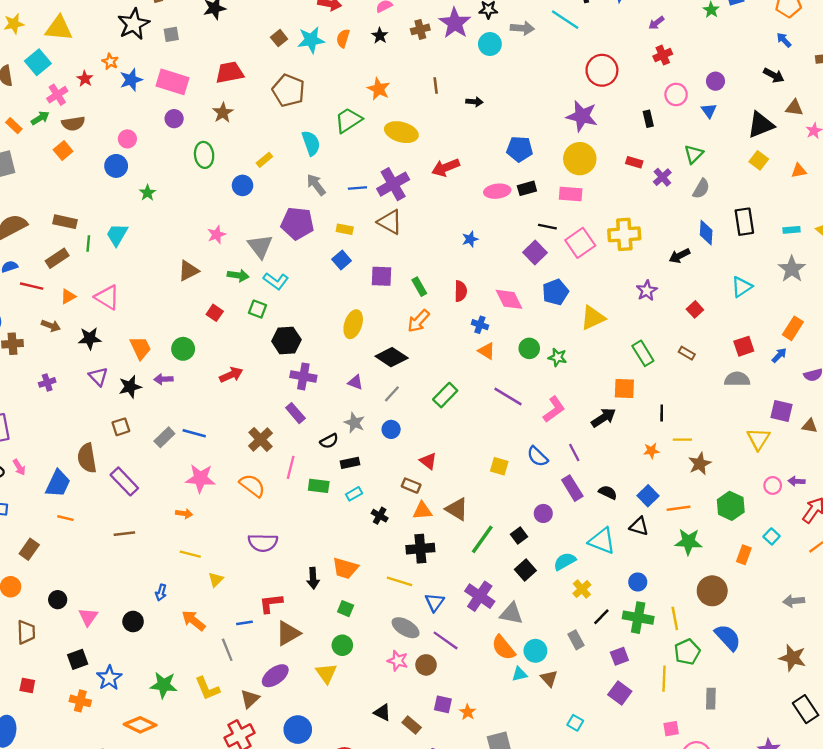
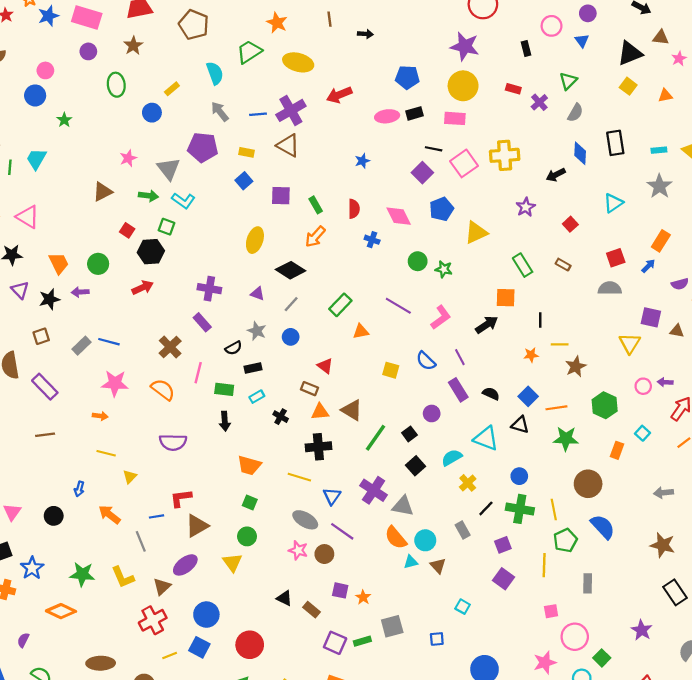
black hexagon: (286, 340) -> (151, 252), moved
orange triangle: (487, 351) -> (361, 331), moved, turned -42
black arrow: (313, 578) -> (225, 421), moved

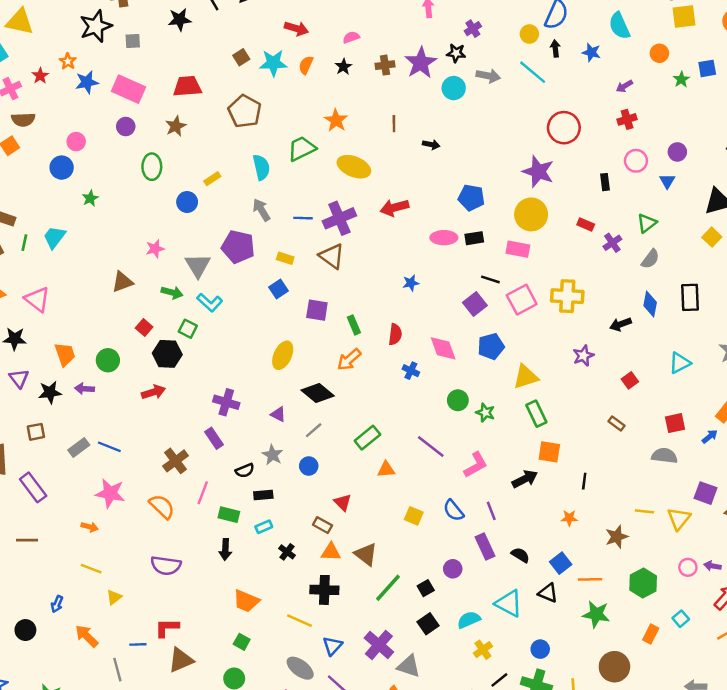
green rectangle: (523, 265) -> (536, 414), moved
yellow line: (560, 344) -> (645, 511), moved

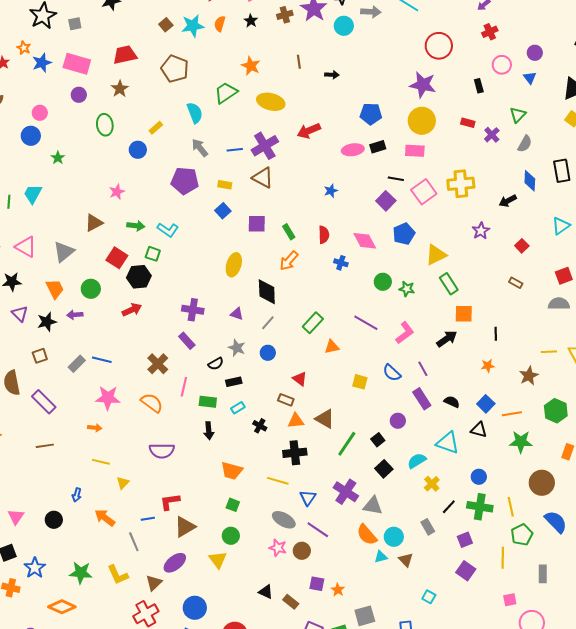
gray triangle: (198, 266) -> (64, 252), moved, turned 30
red square: (144, 328) -> (117, 258), size x1.5
black diamond: (318, 393) -> (267, 292), turned 56

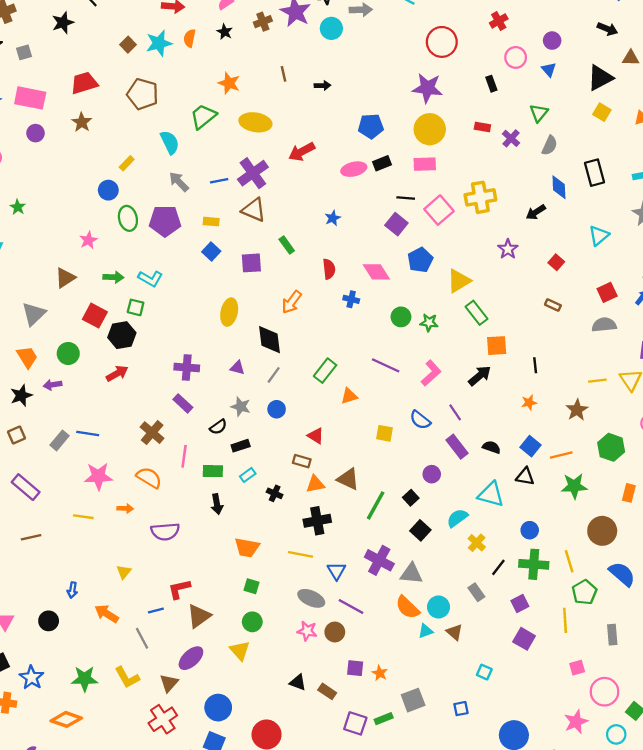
green ellipse: (105, 125) -> (128, 218), moved
green rectangle: (289, 232) -> (287, 245), moved
orange arrow: (95, 428) -> (125, 508), moved
yellow line: (101, 462) -> (83, 517), moved

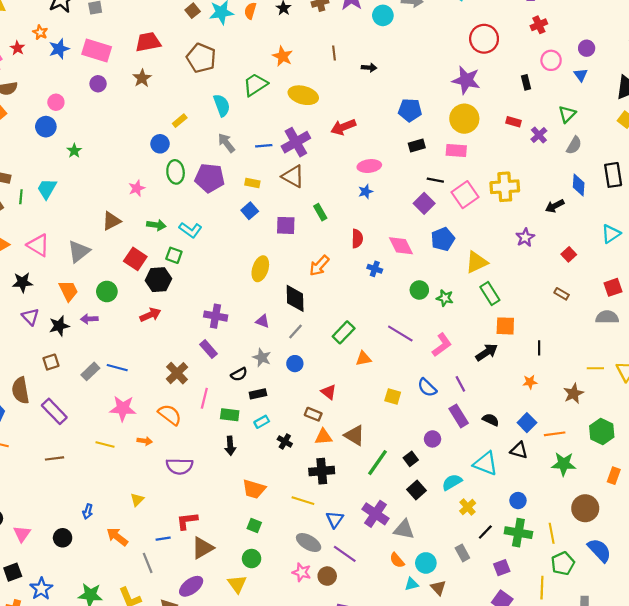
pink ellipse: (354, 169) -> (369, 166), moved
orange semicircle: (407, 607) -> (397, 560), size x0.7

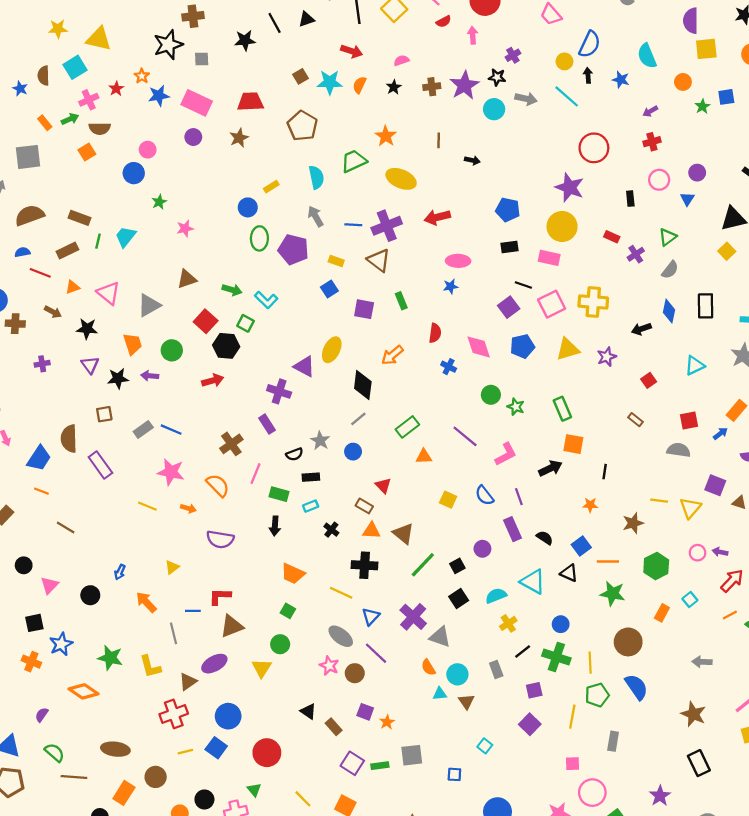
pink star: (137, 188) -> (185, 228), moved
yellow triangle: (477, 262) -> (568, 349), moved
purple triangle: (263, 321) -> (304, 366), moved, size x1.5
brown line: (54, 458) -> (66, 527), moved, turned 30

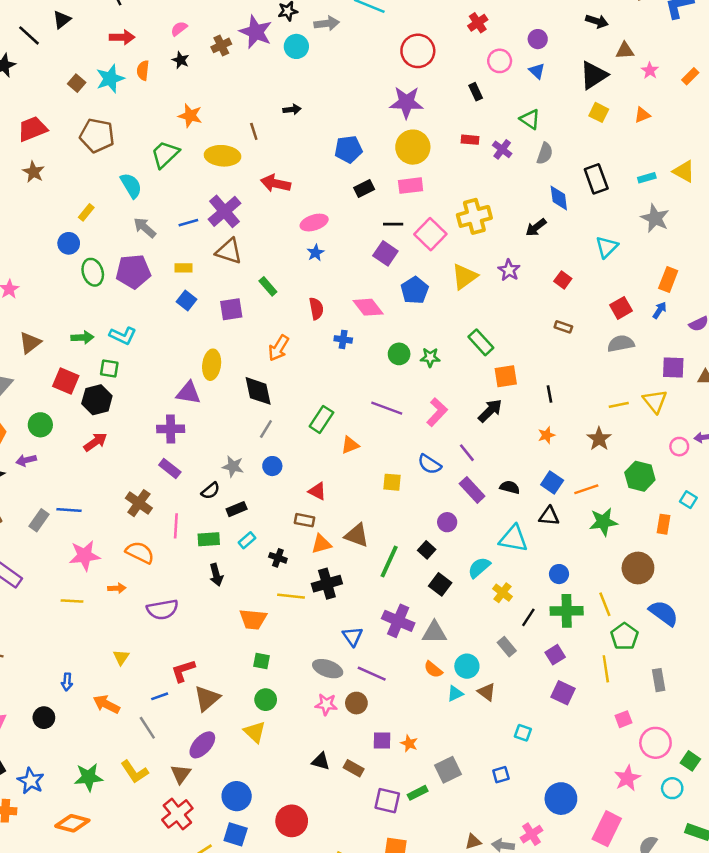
brown line: (439, 140) -> (254, 131), moved
red arrow: (437, 217) -> (276, 183), turned 45
green triangle: (668, 237) -> (530, 119), turned -30
yellow line: (341, 593) -> (291, 596), moved

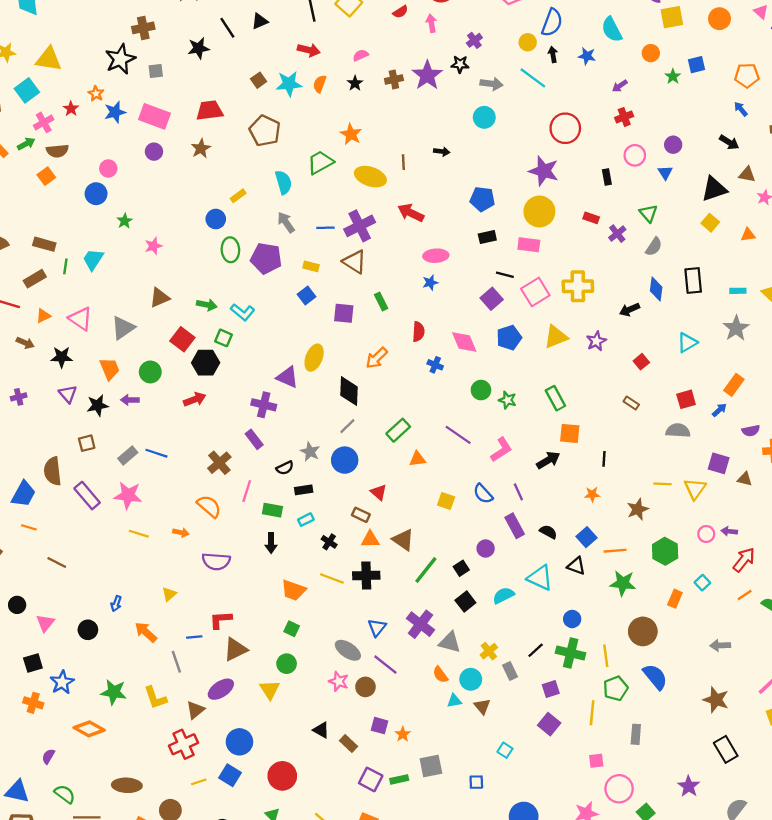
cyan circle: (296, 46) -> (484, 117), moved
blue circle: (272, 466) -> (345, 460), size x1.5
pink star: (85, 556) -> (128, 495), moved
yellow cross: (503, 593) -> (489, 651), moved

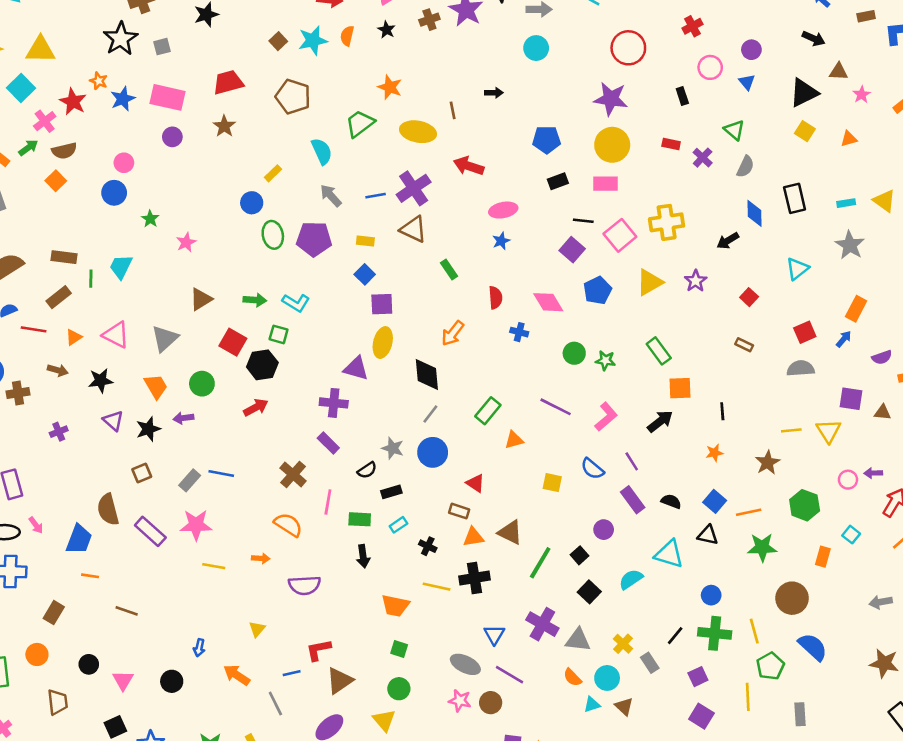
red star: (71, 109) -> (73, 102), size x1.5
purple square: (344, 313) -> (382, 304), moved

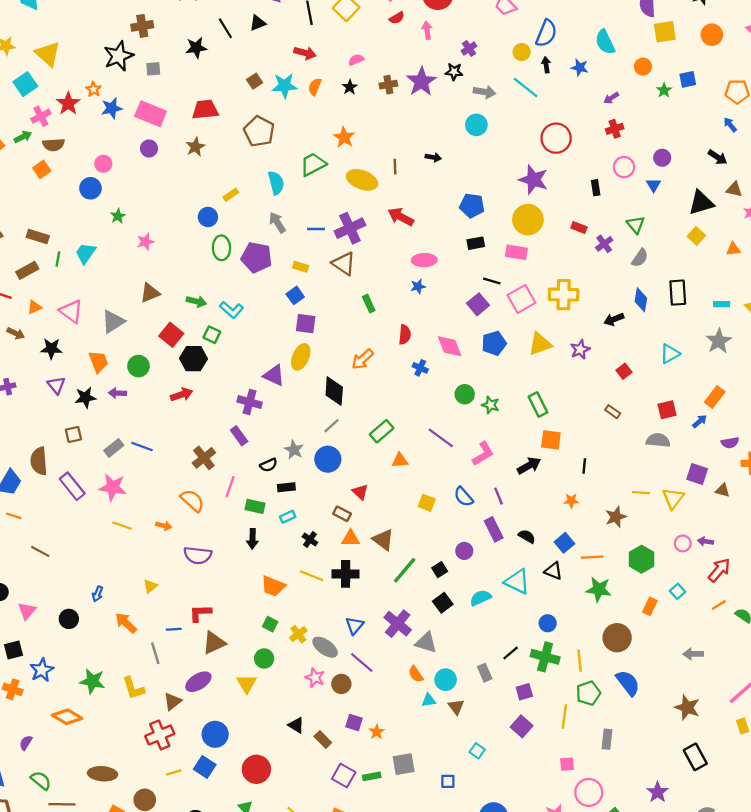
yellow triangle: (41, 50) -> (48, 54), turned 32
yellow cross: (623, 644) -> (298, 634), moved

